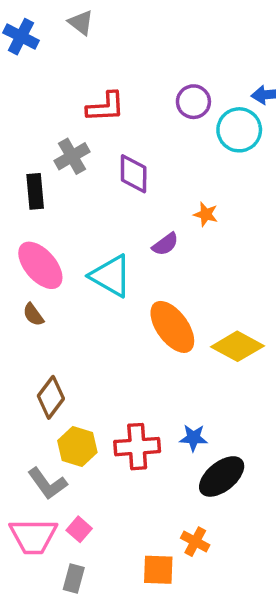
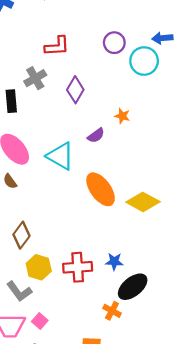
purple diamond: (134, 174) -> (75, 90), turned 30
orange cross: (195, 542) -> (112, 311), moved

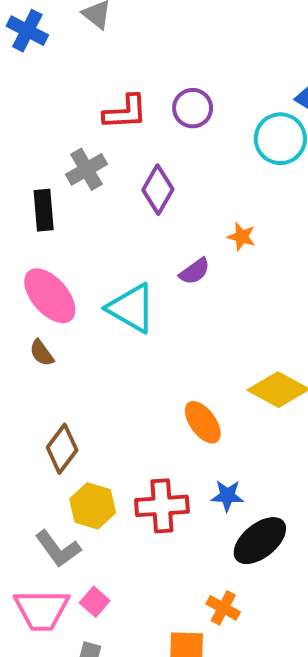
purple circle: (114, 43) -> (193, 108), moved
orange ellipse: (101, 189) -> (203, 422), moved, size x0.7
orange cross: (112, 311) -> (223, 608), moved

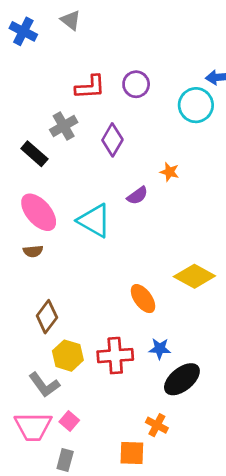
black rectangle: (44, 210) -> (34, 154), turned -44
brown semicircle: (42, 353) -> (33, 251), turned -60

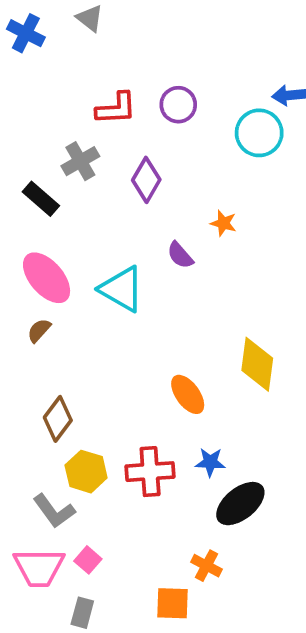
purple semicircle: (137, 196) -> (180, 255), turned 85
brown semicircle: (33, 251) -> (39, 330), turned 138
yellow diamond: (194, 276) -> (257, 364), turned 69

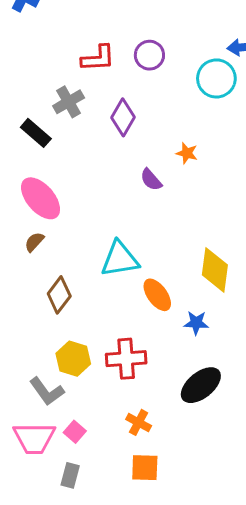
cyan triangle: (122, 289) -> (120, 259), moved, turned -39
brown diamond: (58, 419) -> (59, 295), moved
blue star: (210, 462) -> (196, 323), moved
orange cross: (206, 566) -> (139, 422), moved

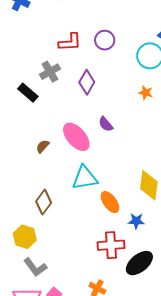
orange star: (187, 153) -> (146, 93), moved
pink ellipse: (41, 198) -> (76, 137), moved
brown semicircle: (34, 242) -> (43, 146), moved
yellow hexagon: (73, 359) -> (25, 237), moved
red cross: (126, 359) -> (111, 245), moved

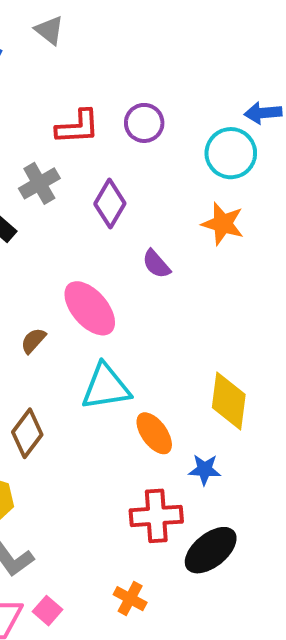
orange star: (146, 93) -> (223, 224), size x1.5
purple semicircle: (106, 124) -> (156, 264), moved
brown semicircle: (43, 146) -> (33, 341), moved

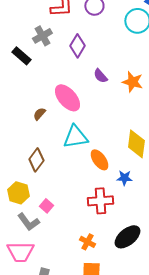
orange star: (223, 224) -> (132, 82), moved
black ellipse: (211, 550) -> (127, 237), moved
pink square: (47, 611) -> (46, 206), moved

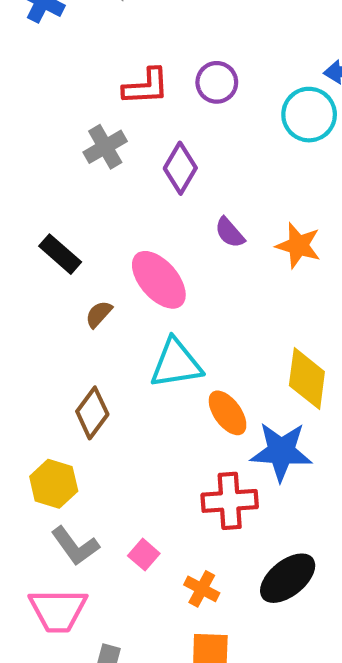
black rectangle: (21, 56) -> (60, 254), moved
blue star: (124, 178) -> (281, 452), size x1.8
pink square: (46, 206) -> (144, 555), moved

